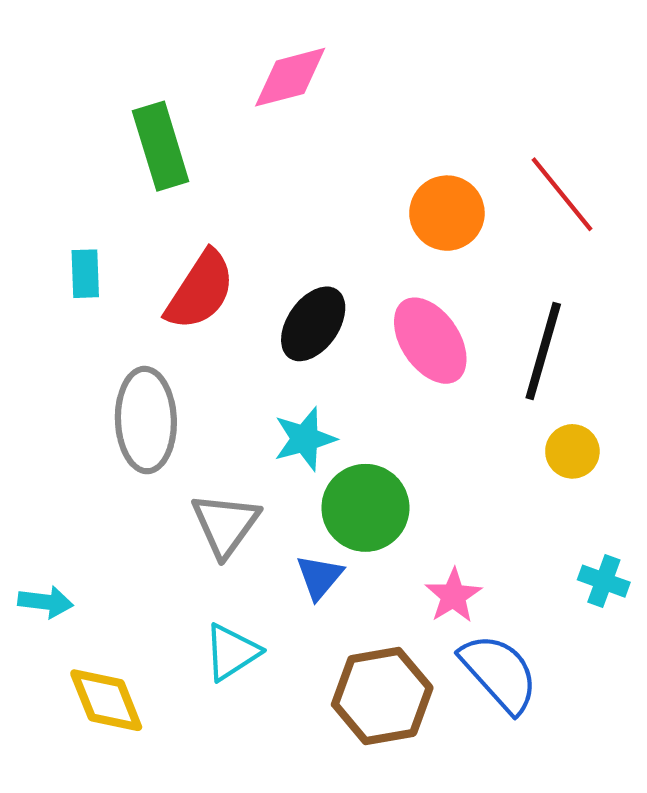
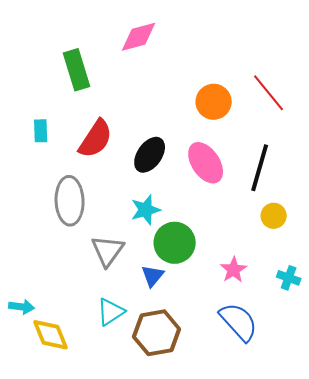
pink star: (453, 596) -> (234, 270), moved
cyan arrow: (46, 602) -> (22, 307), moved
brown hexagon: (382, 696) -> (157, 333), moved

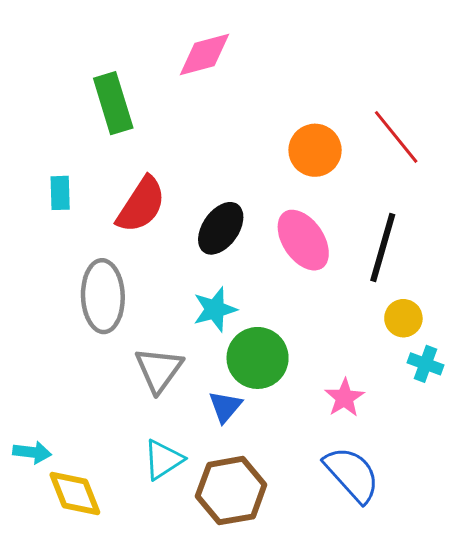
cyan cross: (289, 278) -> (426, 364), moved

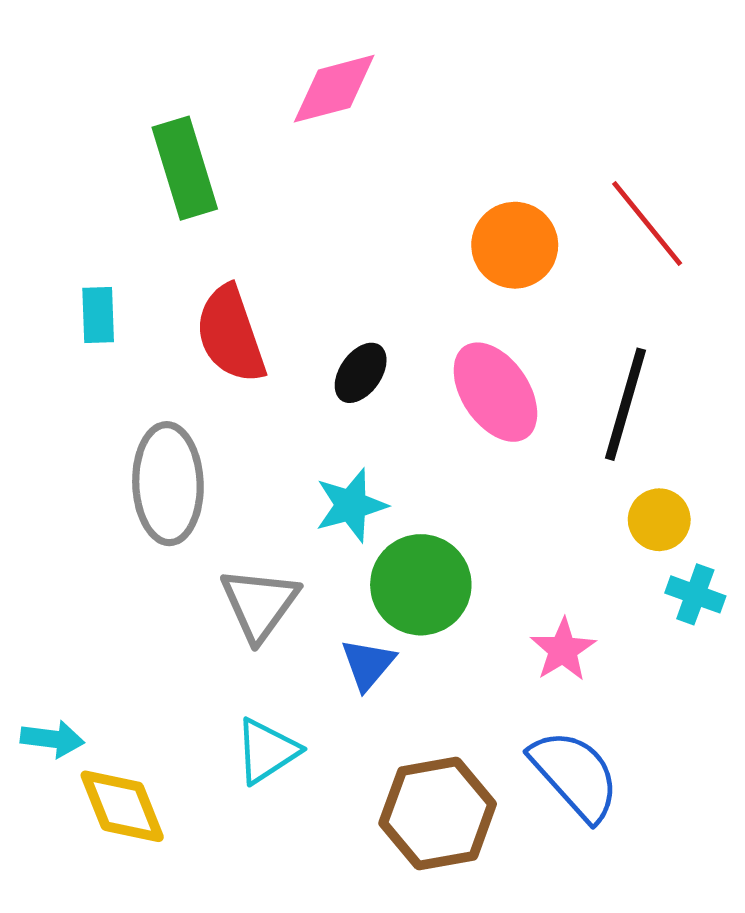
red semicircle: (141, 205) -> (231, 334), turned 128
black ellipse: (221, 228) -> (361, 373), size x0.7
brown hexagon: (231, 491) -> (438, 814), moved

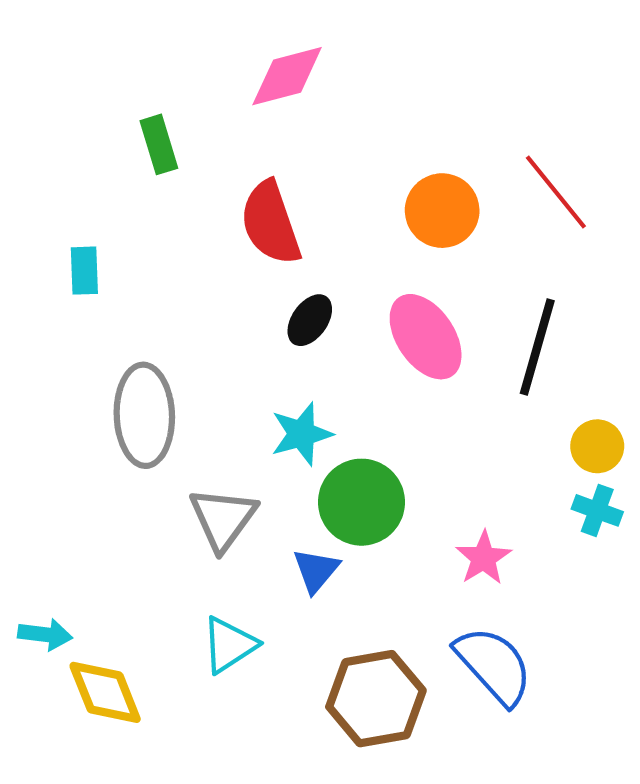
green rectangle: (185, 168) -> (159, 144), size x0.7
red semicircle: (231, 334) -> (270, 223), moved
yellow circle: (659, 520) -> (597, 446), moved

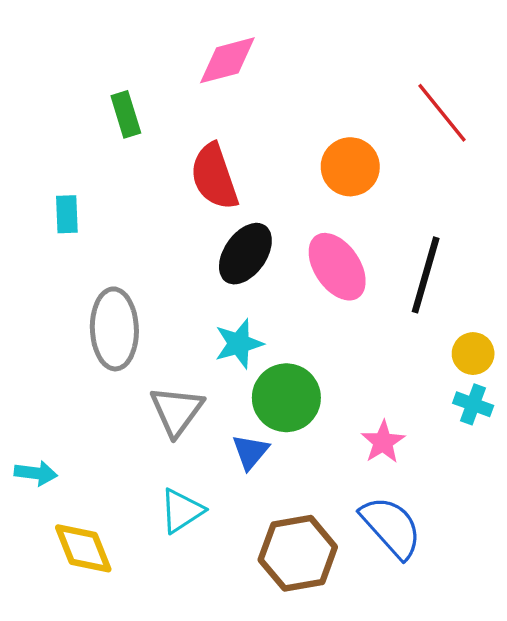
red line: (556, 192) -> (442, 113), moved
black ellipse: (310, 320) -> (245, 254), size x1.5
cyan arrow: (45, 634) -> (36, 473), moved

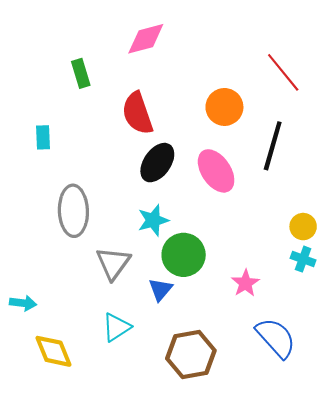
black line: (426, 275) -> (273, 146), moved
blue semicircle: (391, 527) -> (276, 338), moved

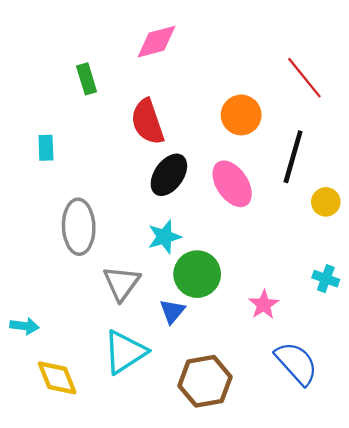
yellow circle: (303, 227) -> (326, 202), moved
cyan triangle: (116, 327) -> (125, 352), size x1.4

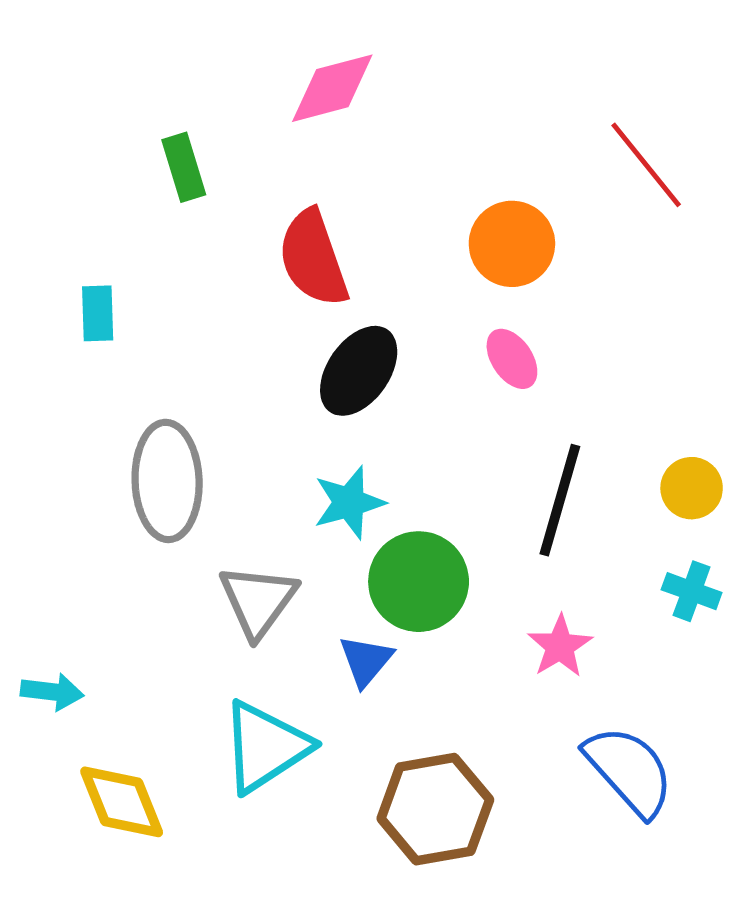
black line: (293, 157) -> (560, 500), moved
pink ellipse: (232, 184) -> (512, 359), moved, size x0.6
yellow circle: (326, 202) -> (692, 488), moved

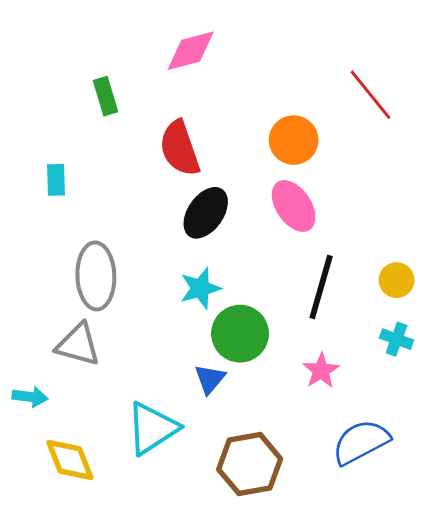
pink ellipse: (512, 359) -> (294, 206), size x1.5
gray triangle: (258, 601) -> (78, 345), moved, turned -51
blue semicircle: (629, 771) -> (361, 442), turned -76

